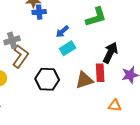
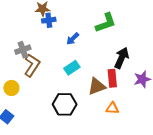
cyan rectangle: (68, 48) -> (72, 68), moved
black hexagon: (47, 79) -> (65, 104), moved
orange triangle: (115, 105) -> (112, 108), moved

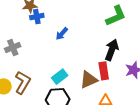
green L-shape: (106, 23) -> (116, 16), moved
brown L-shape: (32, 65) -> (23, 83), moved
cyan rectangle: (72, 68) -> (60, 77), moved

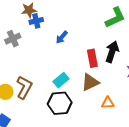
gray cross: (13, 47) -> (13, 39), moved
red rectangle: (104, 71) -> (92, 58), moved

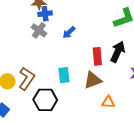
gray cross: (13, 39) -> (39, 30), moved, turned -35
cyan rectangle: (61, 80) -> (64, 75), turned -63
black hexagon: (60, 103) -> (45, 100), moved

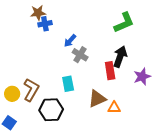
gray cross: (39, 30) -> (80, 55), moved
red rectangle: (97, 56) -> (110, 71), moved
brown triangle: (93, 80) -> (97, 99), moved

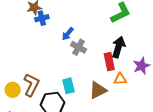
cyan rectangle: (68, 84) -> (68, 86), moved
orange triangle: (114, 108) -> (120, 79), moved

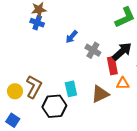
blue cross: (42, 18) -> (37, 23), moved, turned 32
gray cross: (78, 47) -> (93, 50), moved
black arrow: (118, 47) -> (122, 51), turned 30

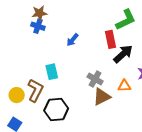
gray cross: (93, 50) -> (95, 79), moved
red rectangle: (112, 66) -> (111, 39), moved
cyan rectangle: (71, 89) -> (52, 72), moved

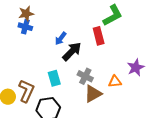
black arrow: (123, 54) -> (72, 51), moved
cyan rectangle: (52, 72) -> (54, 78), moved

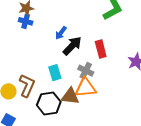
red rectangle: (99, 36) -> (101, 49), moved
orange triangle: (115, 82) -> (85, 88), moved, size x1.6
brown triangle: (93, 94) -> (70, 96), moved, turned 36

